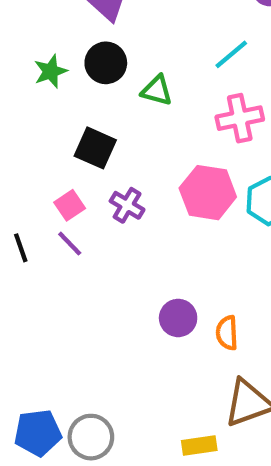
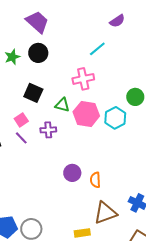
green triangle: (157, 91) -> (62, 105), moved
pink cross: (240, 118) -> (83, 79), moved
purple cross: (127, 205) -> (48, 130), moved, turned -35

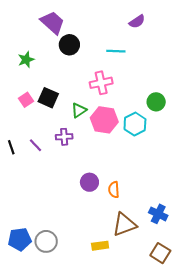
cyan line: (97, 49) -> (116, 51), turned 42
black circle: (38, 53) -> (69, 45), moved
green triangle: (62, 105) -> (79, 110), turned -49
pink square: (21, 120) -> (26, 100), moved

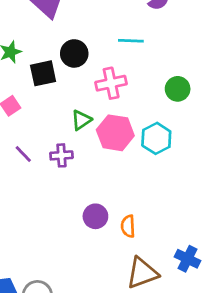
black circle: (69, 45) -> (74, 53), moved
black square: (48, 98) -> (43, 73), moved, turned -36
green circle: (156, 102) -> (178, 89), moved
purple line: (36, 145) -> (23, 154), moved

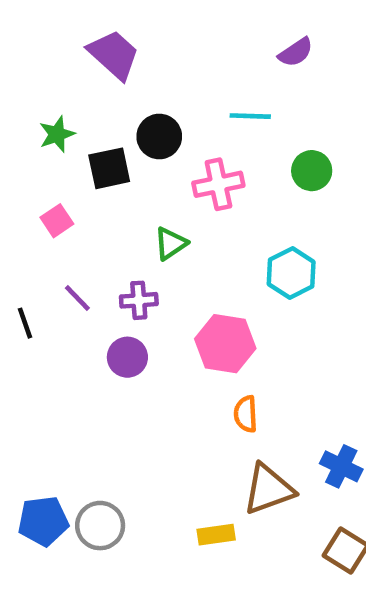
green circle: (178, 89) -> (312, 171), moved
pink hexagon: (115, 133) -> (225, 344), moved
purple circle: (95, 216) -> (127, 357), moved

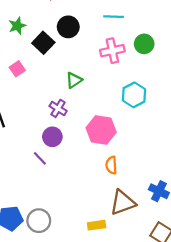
black square: (109, 168) -> (43, 43), turned -35
pink cross: (218, 184) -> (112, 51), moved
purple line: (77, 298) -> (40, 158), moved
purple cross: (139, 300) -> (58, 108), turned 36

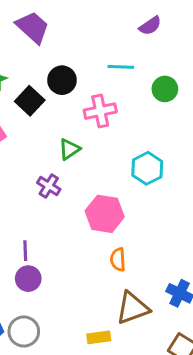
green circle: (144, 44) -> (165, 89), moved
pink cross: (112, 51) -> (100, 111), moved
purple circle: (52, 137) -> (28, 279), moved
purple line: (40, 158) -> (25, 251), turned 42

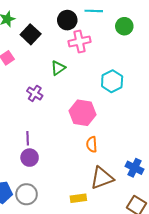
black circle: (62, 80) -> (67, 20), moved
purple cross: (49, 186) -> (35, 93), moved

